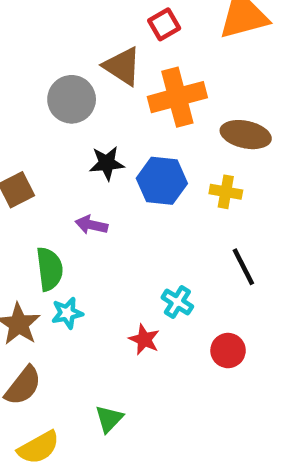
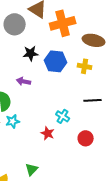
black line: (243, 267) -> (93, 100), turned -66

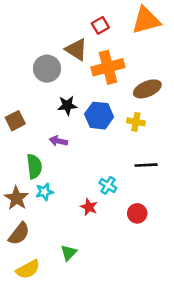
brown ellipse: (94, 40) -> (147, 89), turned -35

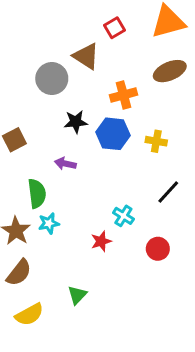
orange cross: (108, 67) -> (123, 95), moved, size x0.7
brown ellipse: (147, 89) -> (170, 71), moved
black line: (146, 165) -> (168, 192), turned -45
red star: (89, 207) -> (101, 241), turned 30

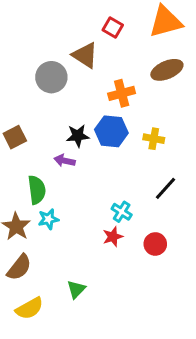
red square: (115, 28) -> (113, 27), turned -30
black star: (76, 122) -> (78, 136), moved
red star: (101, 241) -> (113, 237), moved

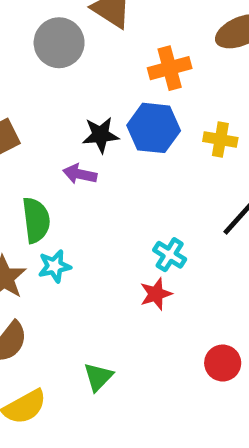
red circle: (155, 244) -> (223, 363), moved

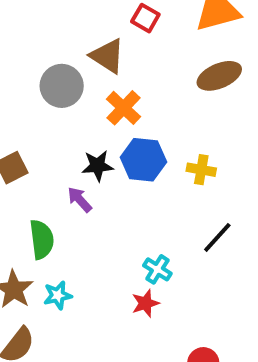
orange cross: (170, 68) -> (123, 108), moved, turned -32
purple arrow: (80, 174) -> (80, 200), turned 36
cyan star: (54, 266) -> (58, 295), moved

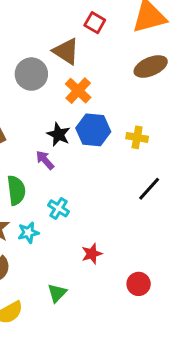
black star: (98, 166) -> (59, 134), turned 30
cyan cross: (157, 269) -> (59, 208), moved
red star: (145, 303) -> (92, 254), moved

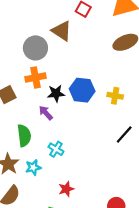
orange cross: (78, 91) -> (35, 78), moved, turned 36
black star: (59, 134) -> (56, 93), turned -30
red star: (92, 254) -> (66, 189), moved

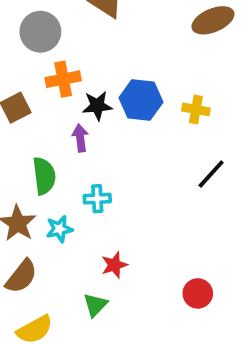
gray circle: (35, 48) -> (40, 32), moved
purple arrow: (46, 113) -> (80, 138), turned 35
cyan cross: (56, 149) -> (97, 199), turned -35

